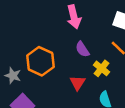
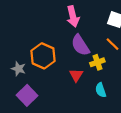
purple semicircle: (82, 49) -> (80, 45), size x1.5
yellow cross: (102, 68) -> (97, 62), turned 32

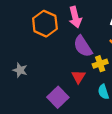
orange hexagon: (43, 56) -> (45, 24), moved
purple square: (27, 95) -> (58, 97), moved

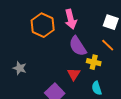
yellow cross: (100, 64) -> (94, 62), turned 32

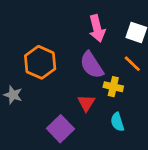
pink arrow: (71, 19) -> (97, 28), moved
orange hexagon: (43, 25) -> (40, 62), moved

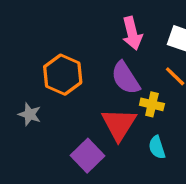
red triangle: (86, 103) -> (119, 124), size x1.6

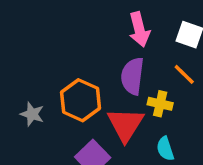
orange hexagon: (63, 75) -> (81, 100), moved
purple semicircle: (126, 78) -> (132, 76), turned 40

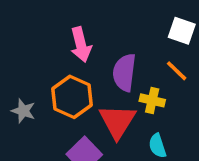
pink arrow: (139, 29) -> (81, 45), moved

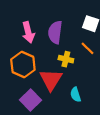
purple semicircle: (124, 73) -> (55, 32), moved
yellow cross: (152, 100) -> (66, 59), moved

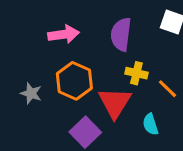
pink arrow: (28, 32) -> (64, 34), moved, turned -84
orange line: (87, 48) -> (167, 89), moved

